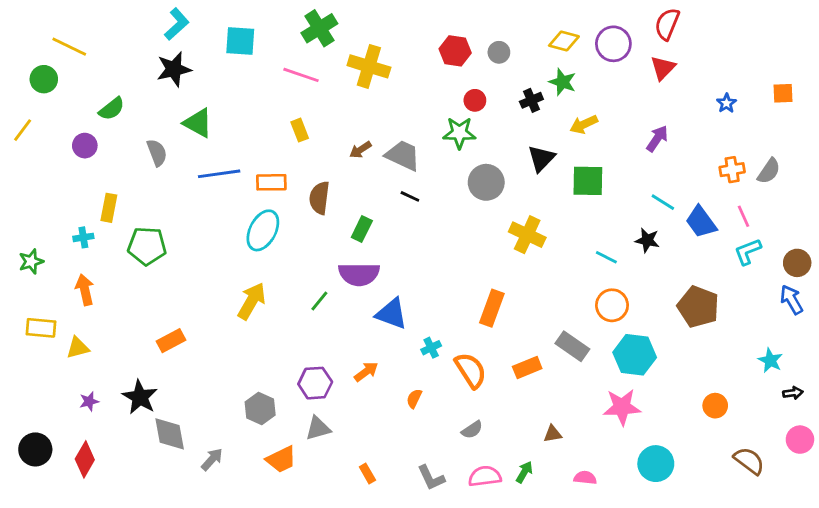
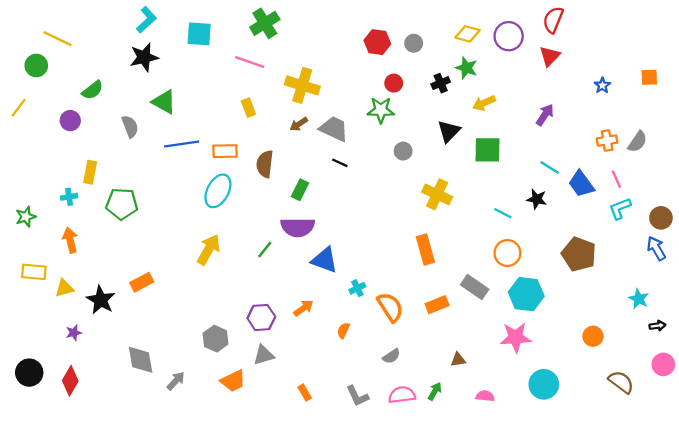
yellow cross: (369, 66) -> (302, 85), moved
gray circle: (486, 182) -> (403, 151), size x0.6
orange rectangle: (492, 308) -> (425, 250), moved, turned -36
black star: (140, 397) -> (101, 300), moved

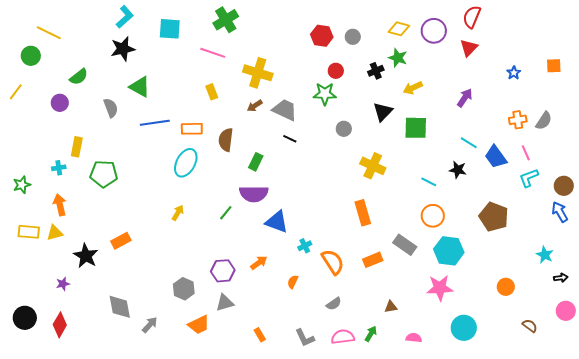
yellow arrow: (209, 250) -> (178, 213), size x0.6
yellow triangle: (64, 288) -> (55, 233), moved
brown semicircle: (621, 382) -> (530, 326), size x0.7

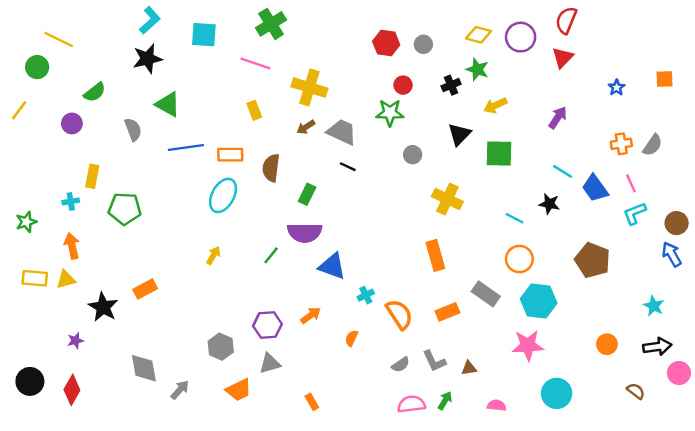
black arrow: (561, 278) -> (657, 347), moved, size x1.6
gray L-shape: (305, 338) -> (434, 361), moved

